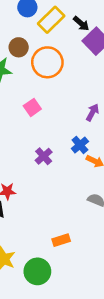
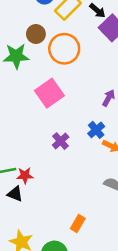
pink square: (32, 107) -> (49, 93), size x1.6
orange rectangle: (61, 240) -> (78, 223), turned -42

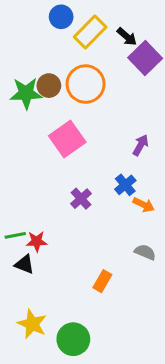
brown circle: (36, 34) -> (49, 86), moved
orange rectangle: (78, 223) -> (102, 281), moved

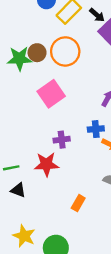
blue cross: (125, 185) -> (96, 129), turned 35
purple cross: (81, 199) -> (62, 140), turned 35
red star: (37, 241) -> (46, 164), moved, size x1.5

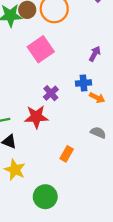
purple cross: (62, 140) -> (51, 93), turned -35
yellow star: (24, 236) -> (15, 170), moved

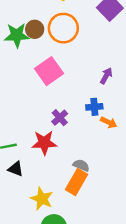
gray semicircle: (98, 133) -> (81, 165), moved
orange rectangle: (67, 154) -> (76, 182), size x1.5
yellow star: (15, 170) -> (42, 199), moved

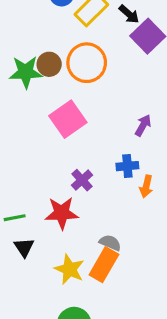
orange arrow: (109, 122) -> (146, 186), turned 77
black triangle: (16, 169) -> (24, 247), turned 35
yellow star: (42, 199) -> (69, 269), moved

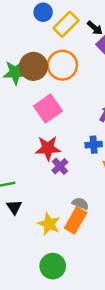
brown circle: (49, 64) -> (33, 66), size x1.5
purple cross: (82, 180) -> (60, 166), moved
red star: (62, 213) -> (48, 148), moved

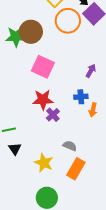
orange circle: (62, 65) -> (68, 21), moved
pink square: (48, 108) -> (43, 67), turned -30
orange rectangle: (76, 220) -> (76, 169), moved

